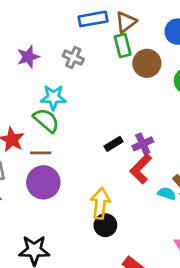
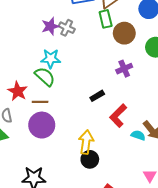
purple star: (28, 57) -> (50, 26), moved
purple cross: (143, 144) -> (124, 69), moved

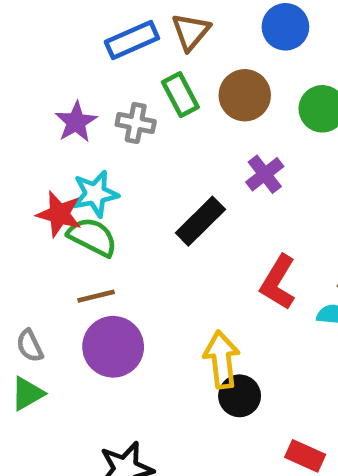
green rectangle: (106, 19) -> (180, 95), moved
gray cross: (67, 28) -> (136, 123), moved
red star: (18, 91) -> (59, 214), moved
black rectangle: (97, 96) -> (200, 221), moved, size x1.5

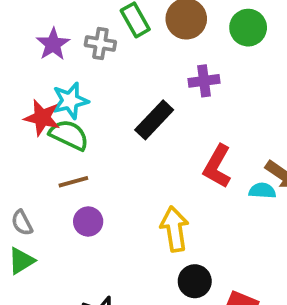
purple cross: (265, 174) -> (204, 81), turned 32
purple circle: (113, 347) -> (88, 221), size x0.6
black circle: (240, 396) -> (195, 281), moved

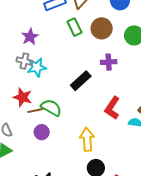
gray cross: (100, 44) -> (24, 61), moved
red star: (42, 118) -> (23, 97), moved
green semicircle: (69, 135) -> (51, 108), moved

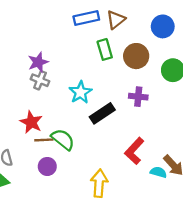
purple star: (30, 37) -> (38, 62), moved
cyan star: (37, 67) -> (80, 92), moved, turned -30

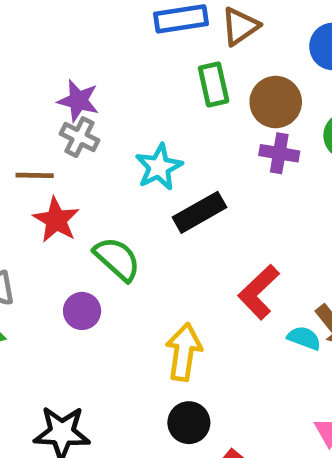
purple star: (38, 62) -> (78, 101), turned 30
purple cross: (138, 97) -> (279, 153), moved
brown line: (44, 140) -> (35, 175), moved

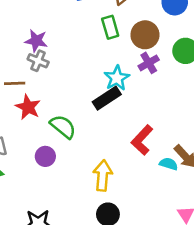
purple cross: (279, 153) -> (149, 63), turned -36
cyan star: (159, 167) -> (117, 78), moved

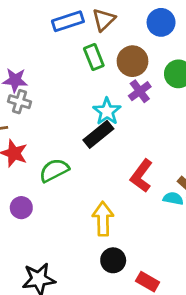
green semicircle: (63, 127) -> (54, 170), turned -60
purple circle: (45, 156) -> (21, 208), moved

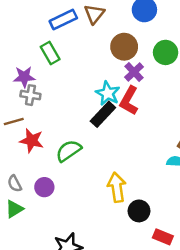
green rectangle: (94, 57) -> (50, 53), moved
red L-shape: (141, 176) -> (129, 101), moved
black circle: (113, 260) -> (139, 211), moved

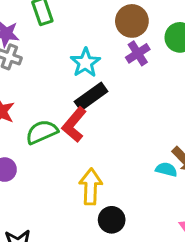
cyan star: (108, 93) -> (85, 63), moved
red L-shape: (129, 101) -> (74, 125), moved

